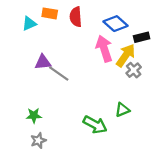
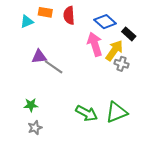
black rectangle: (142, 37) -> (129, 34), turned 56
gray cross: (134, 70) -> (122, 64), turned -32
green triangle: (122, 110) -> (116, 112), moved, size x1.6

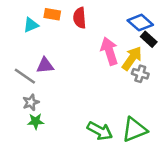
blue diamond: (105, 22) -> (140, 23), moved
gray line: (54, 67) -> (25, 76), moved
gray star: (35, 128) -> (31, 102), moved

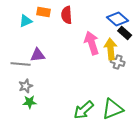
yellow arrow: (132, 58) -> (111, 49), turned -40
gray line: (25, 76) -> (21, 64), turned -30
green arrow: (100, 131) -> (84, 110), turned 110

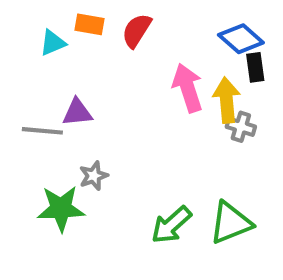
red semicircle: (67, 15) -> (137, 31), turned 36
black rectangle: (125, 33) -> (255, 67), turned 40
gray star: (26, 86) -> (94, 176), moved
green star: (30, 102) -> (61, 209), size x1.6

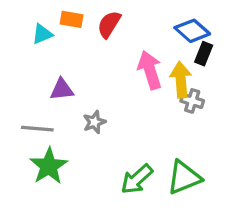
black rectangle: (255, 67) -> (204, 54), turned 30
gray line: (42, 131) -> (37, 129), moved
gray star: (94, 176) -> (94, 122), moved
green star: (61, 209) -> (49, 166), turned -30

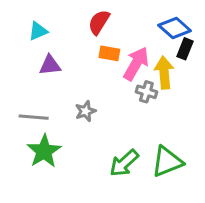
orange rectangle: (72, 19) -> (109, 53), moved
pink arrow: (150, 70) -> (136, 64), turned 48
purple triangle: (62, 89) -> (50, 65), moved
gray cross: (192, 101) -> (146, 92), moved

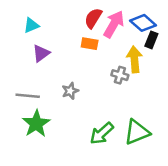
red semicircle: (99, 22) -> (93, 18), moved
pink arrow: (136, 64) -> (114, 24), moved
purple triangle: (50, 65) -> (41, 53), turned -30

